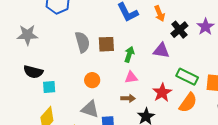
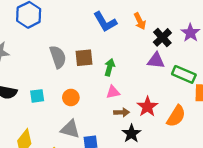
purple triangle: (161, 51) -> (156, 61), moved
green rectangle: (187, 77) -> (184, 74), moved
cyan square: (49, 87) -> (37, 96), moved
brown arrow: (128, 98) -> (122, 112), moved

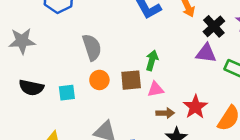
brown square: (84, 58) -> (131, 80), moved
orange circle: (71, 98) -> (99, 80), moved

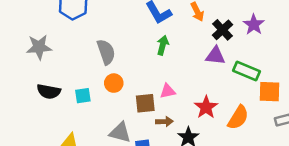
green arrow: (152, 60) -> (163, 45), moved
brown square: (131, 80) -> (145, 103), moved
brown arrow: (165, 113) -> (164, 122), moved

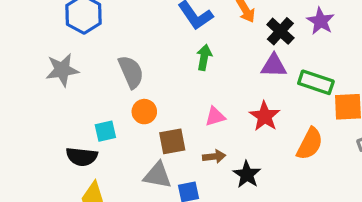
gray star: (39, 47) -> (62, 70), moved
black semicircle: (49, 91) -> (82, 157), moved
brown square: (145, 103) -> (172, 141), moved
red star: (206, 107) -> (265, 116), moved

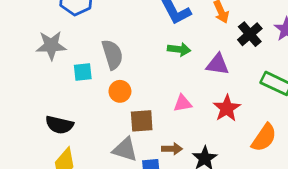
green arrow: (204, 57) -> (179, 49), turned 80
purple triangle: (274, 66) -> (218, 64), moved
cyan square: (105, 131) -> (83, 72), moved
brown arrow: (214, 157) -> (172, 149), moved

